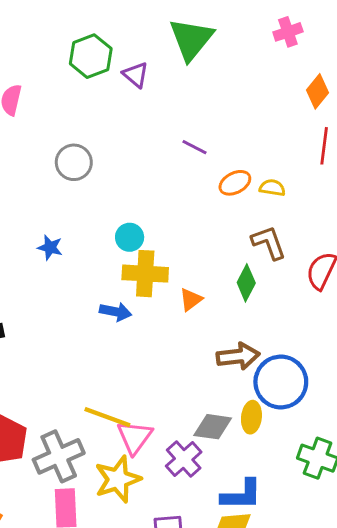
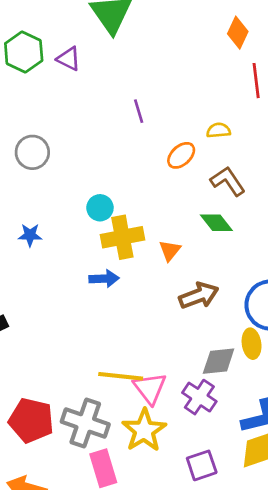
purple line: (195, 147) -> (139, 111), turned 60
orange ellipse: (235, 183) -> (181, 155), moved
green diamond: (246, 283) -> (216, 223), turned -52
brown arrow: (238, 356) -> (199, 296), moved
gray cross: (59, 456) -> (85, 423), turned -33

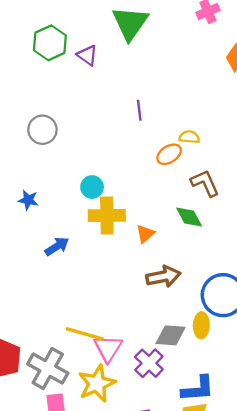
yellow semicircle: (219, 130) -> (189, 137), moved
blue arrow: (104, 279) -> (57, 246), moved, turned -40

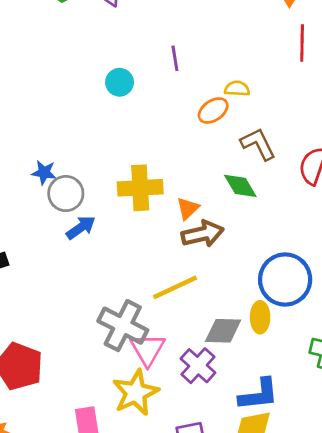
gray circle: (42, 130) -> (66, 194), moved
cyan circle: (92, 187) -> (120, 82), moved
brown arrow: (163, 276) -> (203, 234), moved
yellow line: (85, 334) -> (175, 287), moved, turned -39
gray cross: (48, 369) -> (123, 326), moved

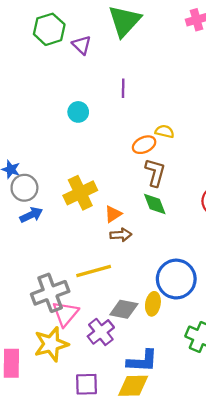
purple line: (175, 58) -> (123, 88), moved
brown L-shape: (258, 144) -> (155, 172), moved, turned 32
yellow cross: (140, 188) -> (80, 193), turned -32
brown arrow: (203, 234) -> (121, 235), size x0.7
gray cross: (123, 326) -> (50, 293), turned 33

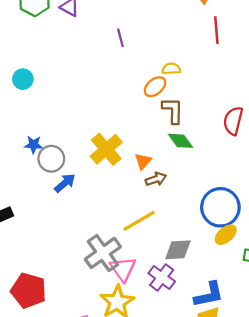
cyan circle: (78, 112) -> (23, 79), moved
yellow ellipse: (153, 304) -> (226, 235), moved, turned 55

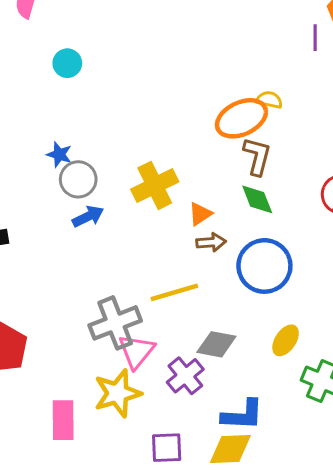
purple line: (120, 38) -> (315, 38), moved
orange ellipse: (155, 87) -> (241, 118), size x1.6
blue circle: (220, 207) -> (264, 266), moved
yellow ellipse: (226, 235) -> (286, 340), turned -30

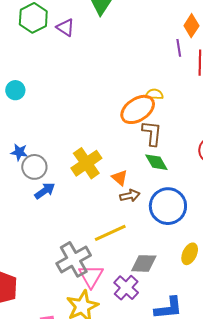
orange triangle: (200, 214) -> (120, 178), turned -36

